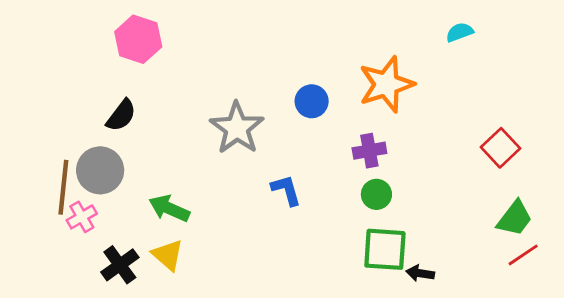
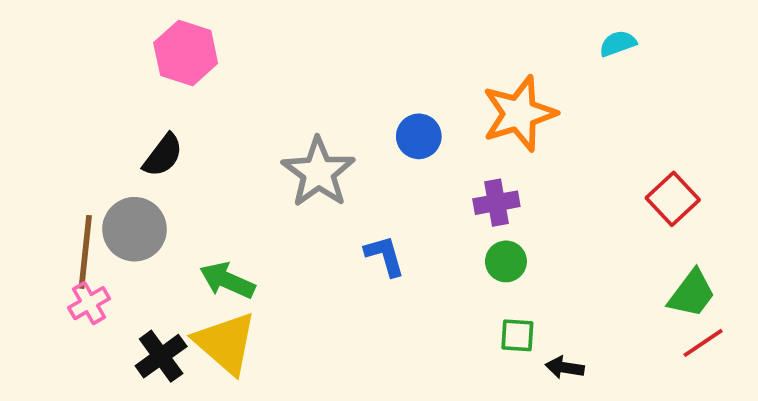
pink cross: (82, 217) -> (89, 303), moved
green square: (385, 249) -> (517, 335), size x0.6
yellow triangle: (168, 255) -> (225, 343), size x1.5

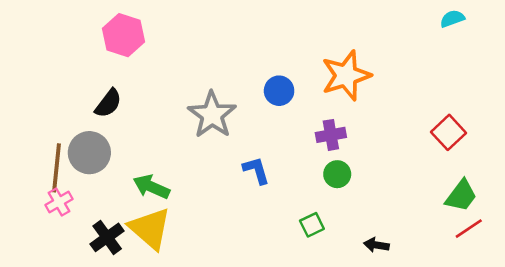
cyan semicircle: (618, 43) -> (452, 19), moved
green square: (517, 335) -> (312, 225), moved, turned -30

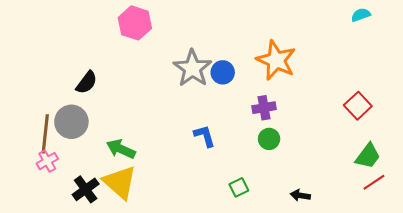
pink hexagon: (123, 35) -> (135, 23), moved
orange star: (346, 76) -> (276, 60), turned -30
gray star: (212, 115) -> (192, 68), moved
green square: (312, 225) -> (239, 187), moved

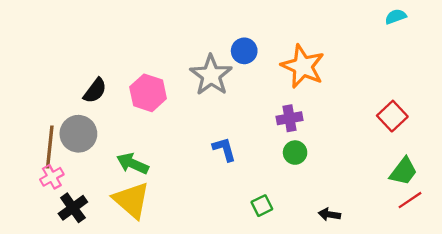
pink hexagon: (135, 23) -> (148, 93), moved
blue circle: (223, 72) -> (244, 51), moved
black cross: (86, 189) -> (73, 208), moved

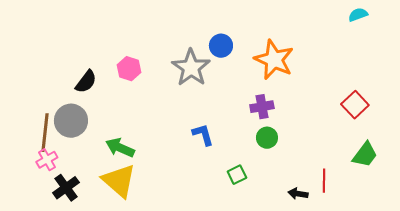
pink hexagon: (148, 93) -> (129, 69), moved, size x0.7
red line: (410, 200) -> (324, 181), moved, turned -55
green square: (262, 206) -> (237, 175), moved

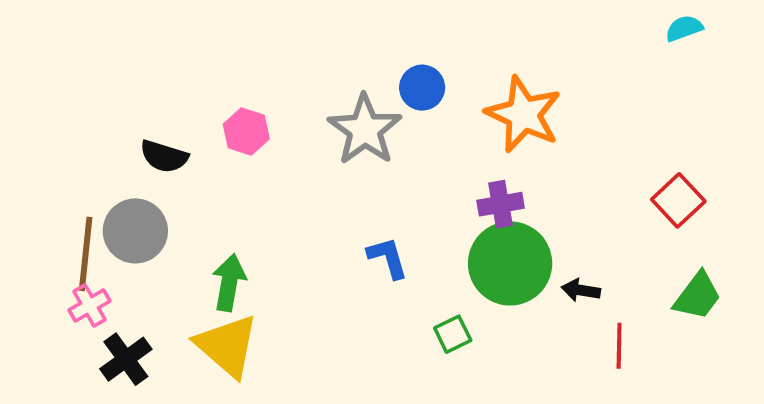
black semicircle: (86, 82) -> (164, 156), turned 70
green circle: (267, 138) -> (510, 263), size x2.0
green arrow: (120, 148) -> (229, 283), turned 76
black arrow: (298, 194) -> (581, 290), moved

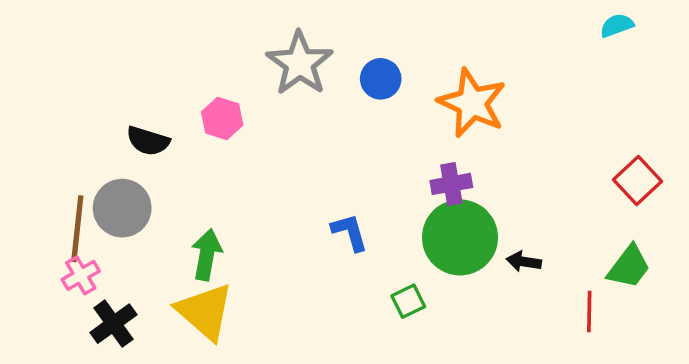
gray star: (365, 130) -> (300, 63), moved
red square: (678, 200) -> (637, 181), moved
red line: (619, 346) -> (589, 312), moved

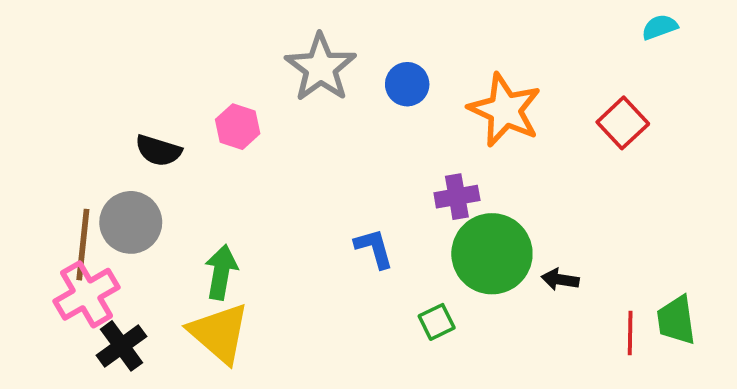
red square: (637, 181) -> (623, 123), moved
purple cross: (451, 184) -> (457, 197), moved
green trapezoid: (629, 267) -> (676, 320), moved, turned 135
pink cross: (81, 275) -> (87, 294), size x1.6

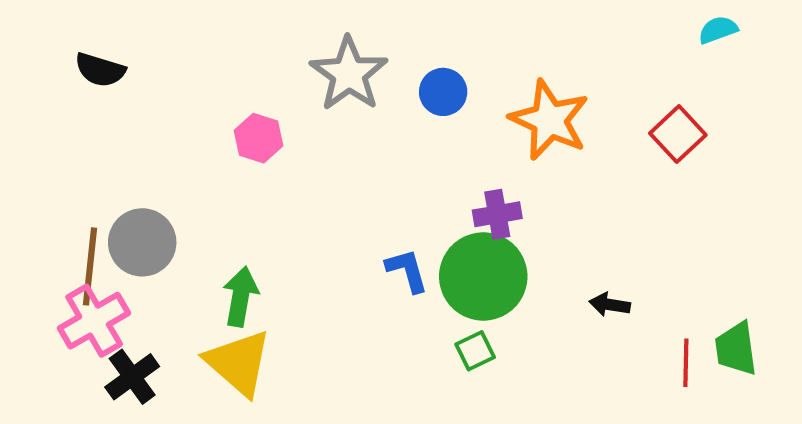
black semicircle: (158, 151) -> (100, 70), moved
green circle: (492, 254) -> (483, 277), moved

